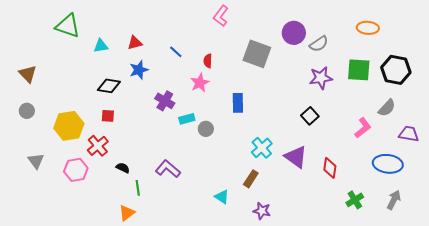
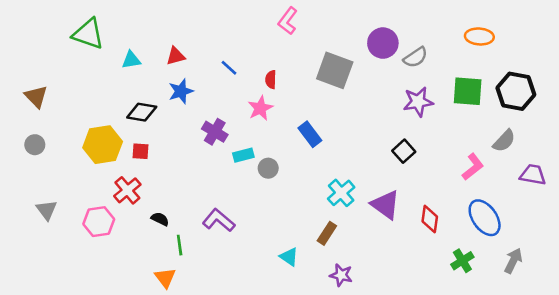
blue rectangle: (238, 103) -> (310, 134), turned -36
yellow hexagon: (69, 126) -> (103, 145), moved
blue ellipse: (388, 164) -> (485, 218), moved, turned 48
orange triangle: (127, 213) -> (165, 278), turned -30

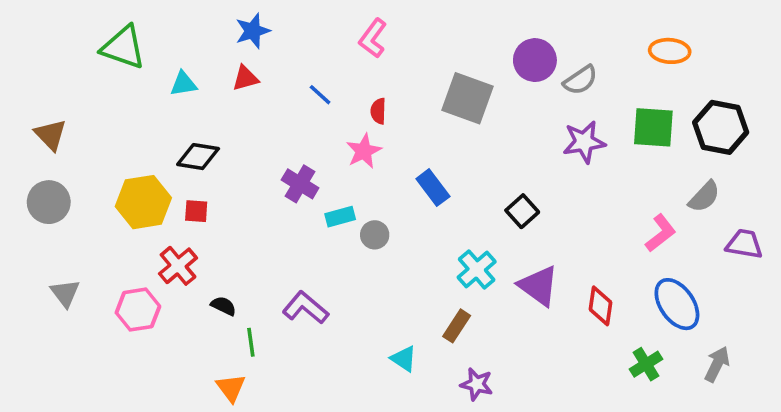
pink L-shape: (288, 21) -> (373, 38), moved
blue star: (181, 91) -> (253, 31), moved
gray circle: (35, 145) -> (49, 202), size x1.5
black square: (404, 151) -> (522, 211), moved

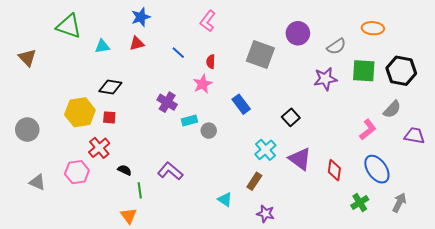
gray semicircle: (580, 80) -> (336, 46), moved
brown triangle: (51, 135) -> (27, 58), moved
gray circle: (49, 202) -> (27, 130), moved
gray triangle: (65, 293) -> (37, 182), moved, turned -30

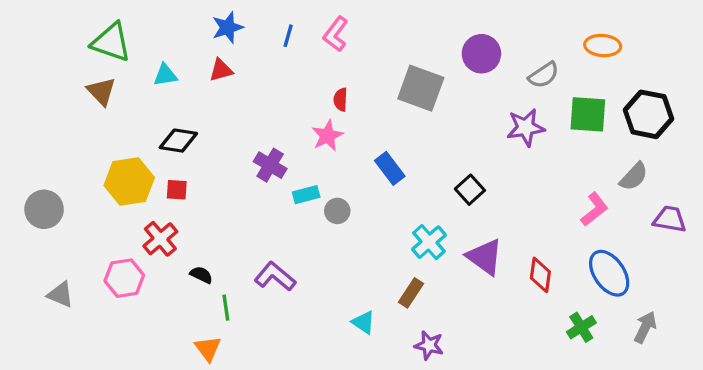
blue line: (178, 53) -> (288, 36), moved, turned 64
brown triangle: (27, 58) -> (101, 91), moved

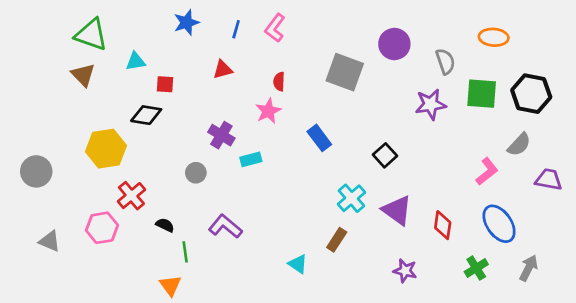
red triangle: (221, 70) -> (223, 69), moved
gray semicircle: (544, 75) -> (445, 61), turned -75
red square: (177, 190) -> (165, 84), moved
gray circle: (337, 211) -> (196, 173), moved
purple star: (429, 345) -> (405, 271), moved

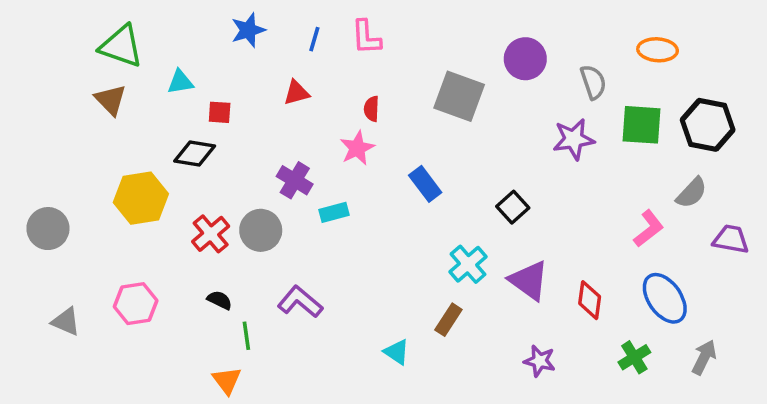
pink L-shape: (275, 28) -> (366, 37), turned -40
gray circle: (196, 173) -> (261, 230), size x1.5
red cross: (131, 196) -> (211, 234), moved

